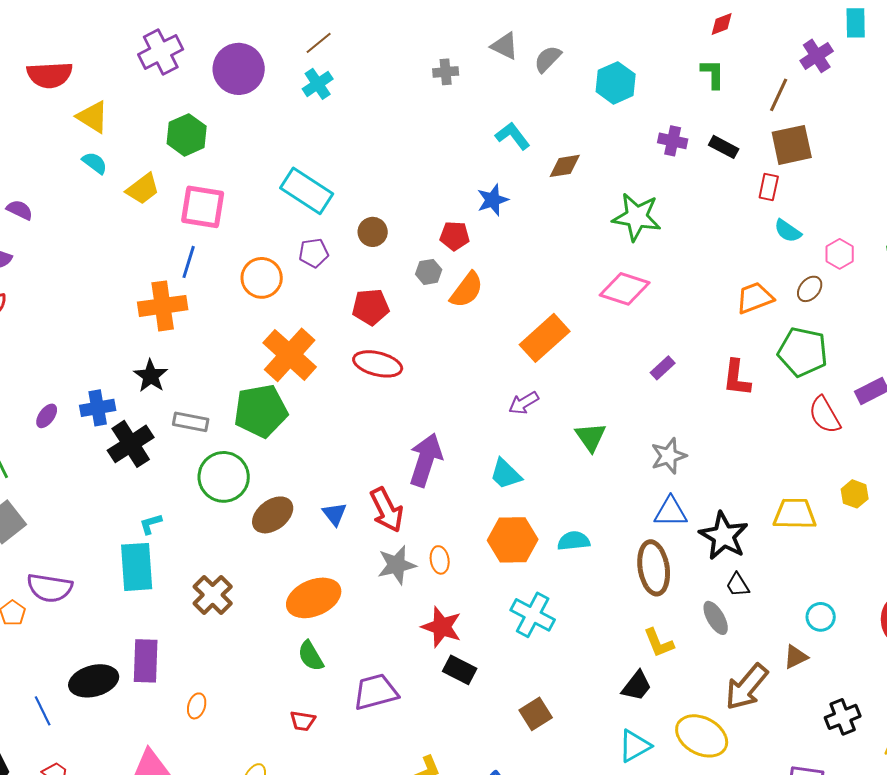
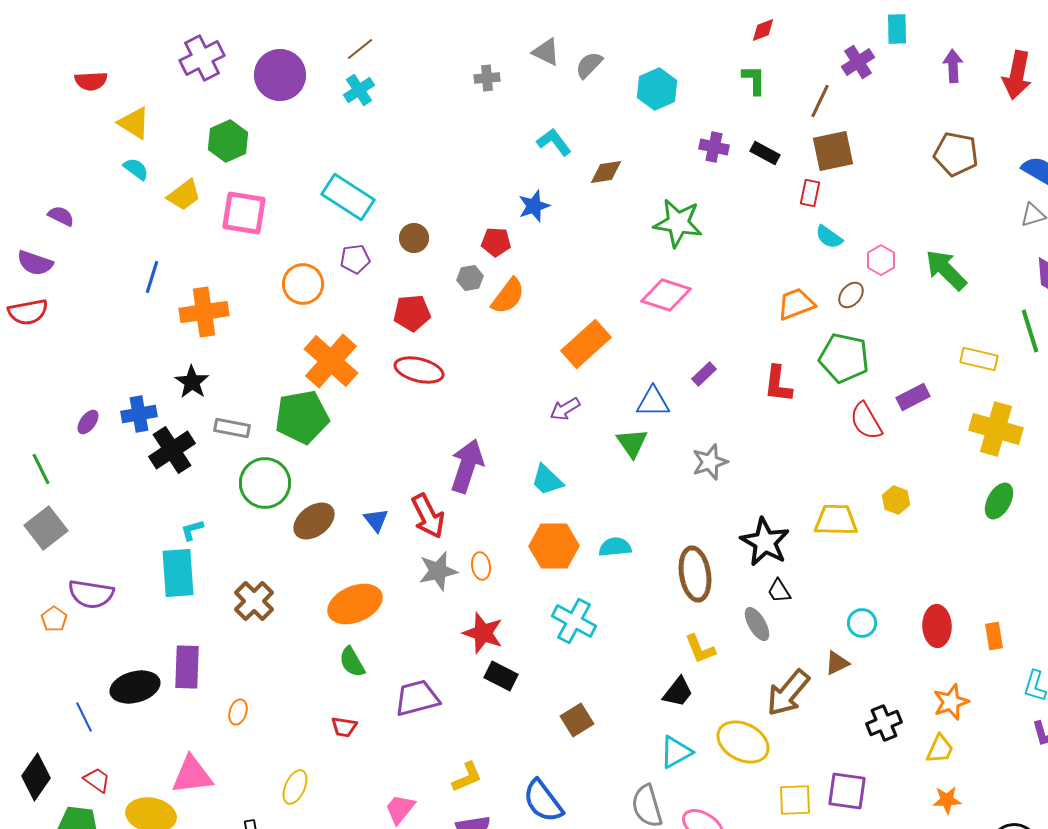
red semicircle: (50, 75) -> (91, 81), size x0.7
blue line: (189, 262) -> (152, 277), moved
blue triangle: (671, 512) -> (653, 402), moved

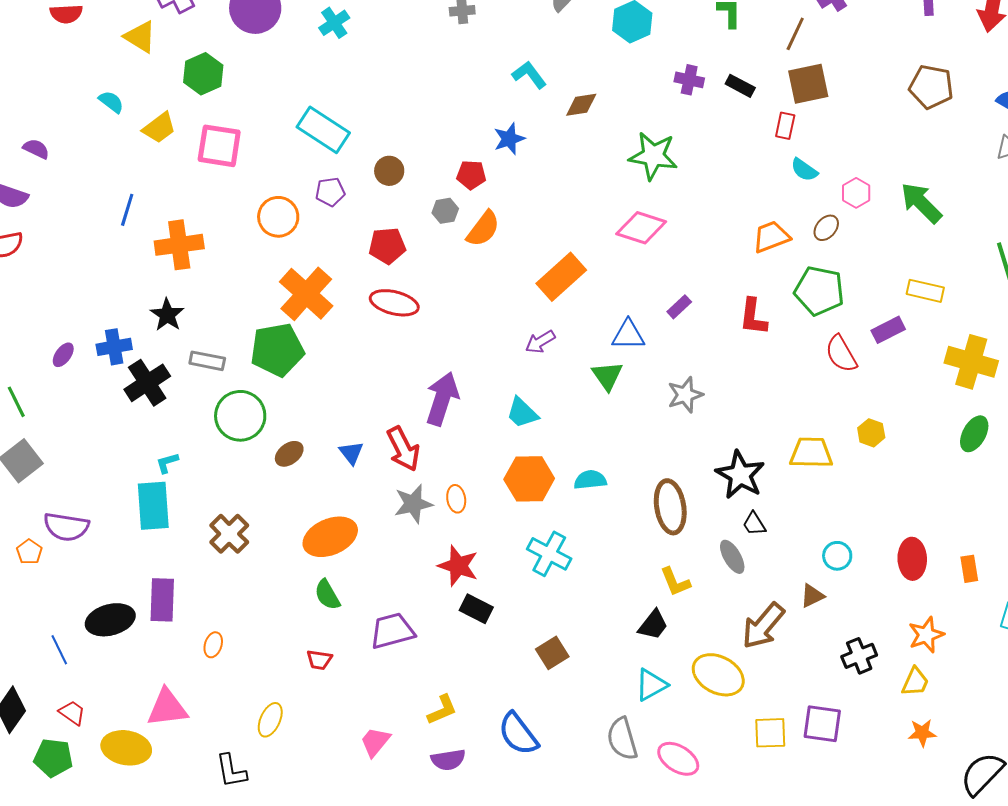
yellow triangle: (134, 123) -> (140, 37), moved
yellow rectangle: (979, 359) -> (925, 291), moved
brown ellipse: (314, 521) -> (289, 454), size x0.7

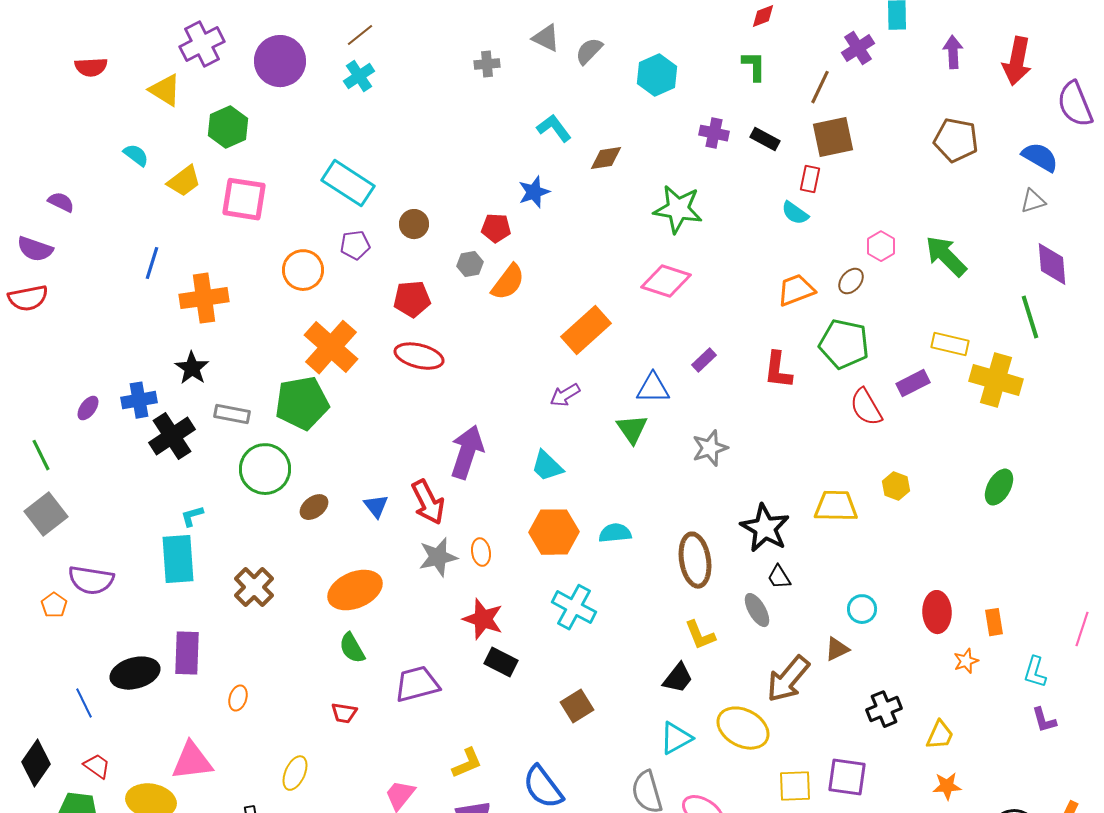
cyan semicircle: (804, 170) -> (795, 213), moved
yellow cross: (971, 362) -> (996, 380), moved
orange star: (926, 635) -> (966, 661), moved, size x0.7

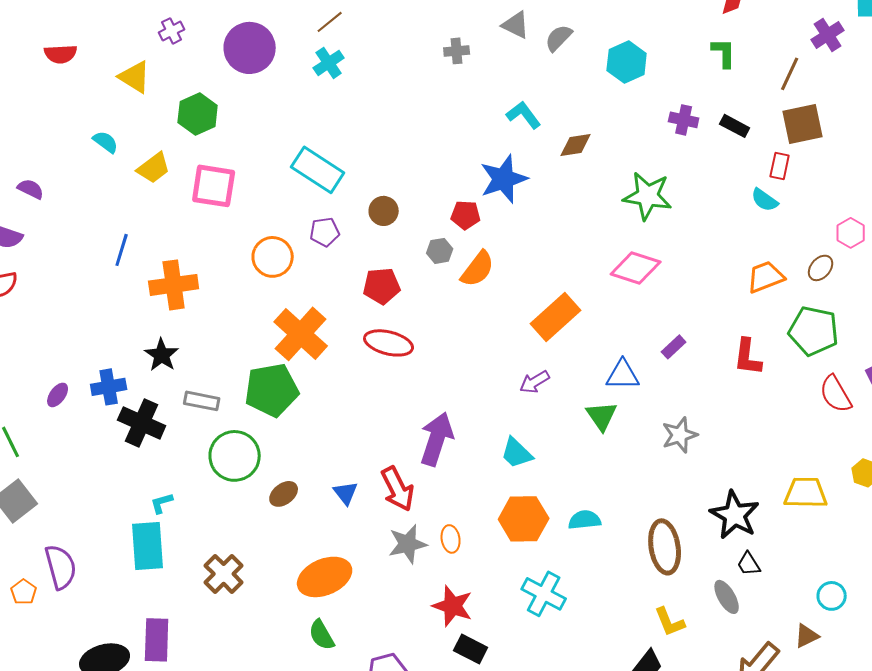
purple cross: (202, 44) -> (172, 31), size x0.6
blue star: (534, 192) -> (504, 179), size x1.5
black cross: (172, 436) -> (142, 423), turned -33
purple semicircle: (91, 580) -> (61, 567), turned -114

